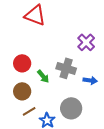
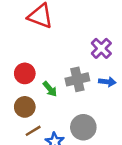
gray cross: (66, 68) -> (77, 79), turned -30
blue arrow: (90, 80) -> (107, 82), moved

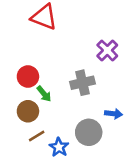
blue arrow: (107, 82) -> (113, 114), moved
green arrow: (50, 89) -> (44, 94), moved

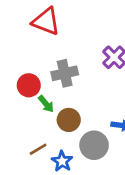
gray cross: (82, 83) -> (65, 73), moved
brown circle: (28, 111) -> (69, 120), moved

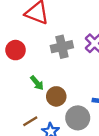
gray cross: (65, 73) -> (62, 47), moved
red circle: (29, 85) -> (16, 50), moved

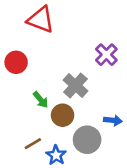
gray cross: (62, 47) -> (75, 86), moved, turned -35

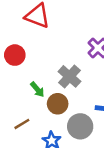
brown line: (33, 144) -> (22, 124), moved

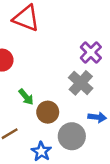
gray cross: (69, 76) -> (81, 83), moved

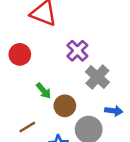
purple cross: (91, 52) -> (77, 51), moved

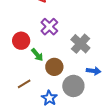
purple cross: (77, 51) -> (49, 27), moved
red circle: (20, 54) -> (21, 41), moved

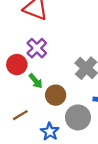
purple cross: (49, 27) -> (37, 48), moved

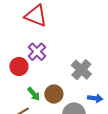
green arrow: (36, 81) -> (34, 94), moved

